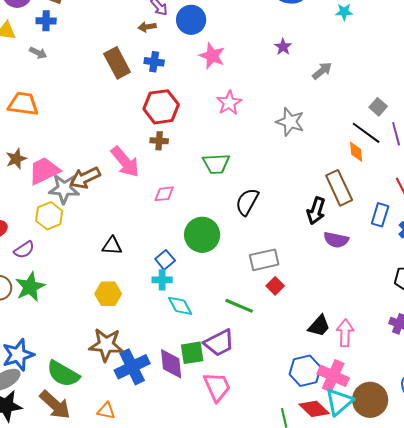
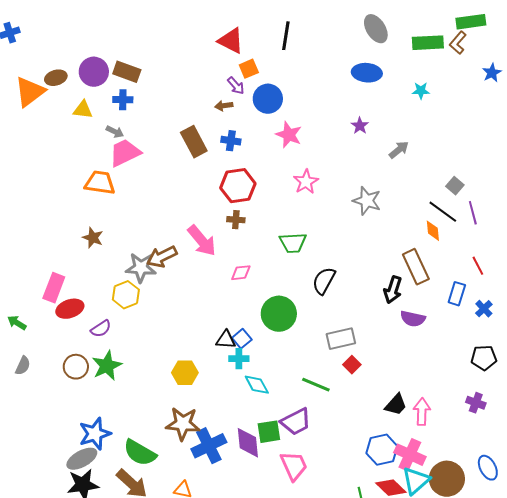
brown star: (16, 159) -> (93, 238), turned -30
pink trapezoid: (44, 171) -> (125, 153), moved
black triangle: (112, 246) -> (226, 340), moved

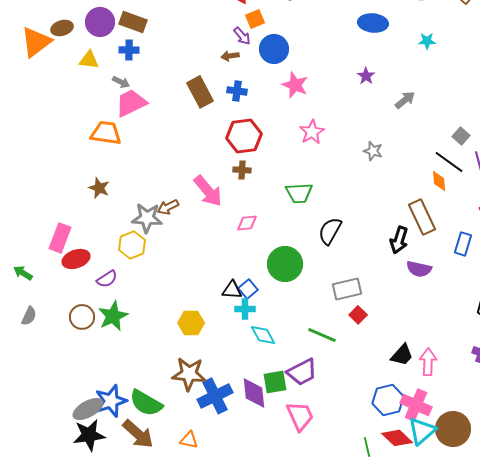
gray star: (367, 201) -> (373, 151), size x0.7
brown arrow: (162, 257) -> (168, 207), size x0.7
blue star: (95, 434) -> (111, 401), moved

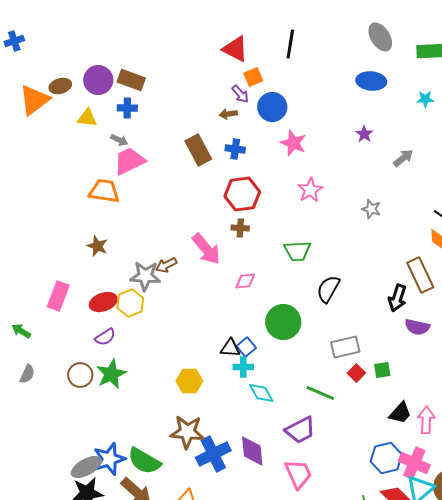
red ellipse: (76, 259) -> (103, 302), moved
green square: (275, 382) -> (382, 370), moved, size x0.7

